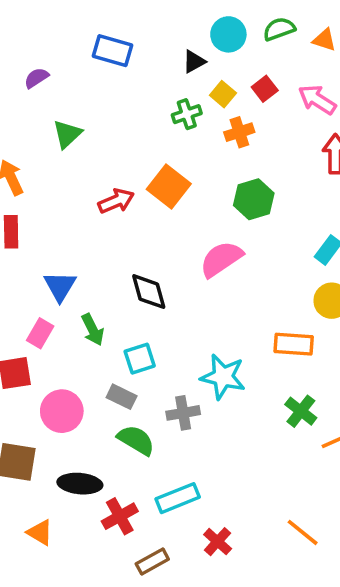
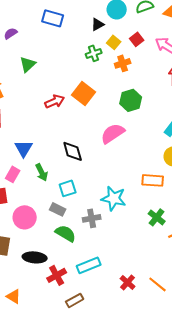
orange triangle: (40, 532) -> (14, 296), moved
red cross: (218, 542) -> (128, 282), moved

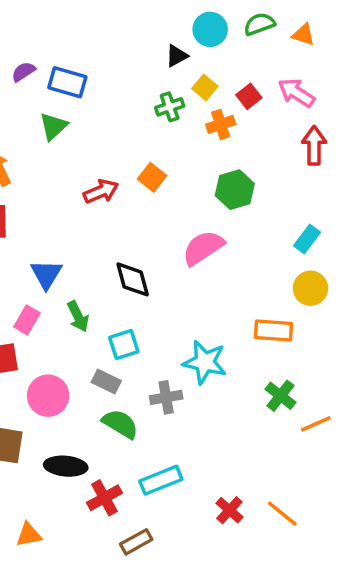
blue rectangle: (53, 18) -> (67, 82), moved
red square: (137, 39) -> (249, 96), moved
orange square: (84, 93) -> (152, 177), size x0.7
orange triangle: (14, 296) -> (29, 535), turned -42

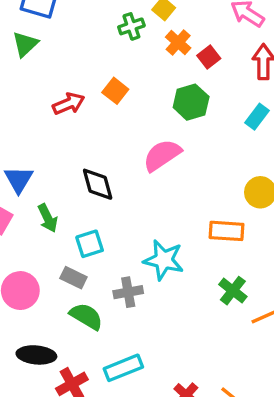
red square: (249, 96) -> (209, 57), moved
orange cross: (221, 124) -> (178, 42), turned -30
cyan rectangle: (307, 239) -> (257, 117), moved

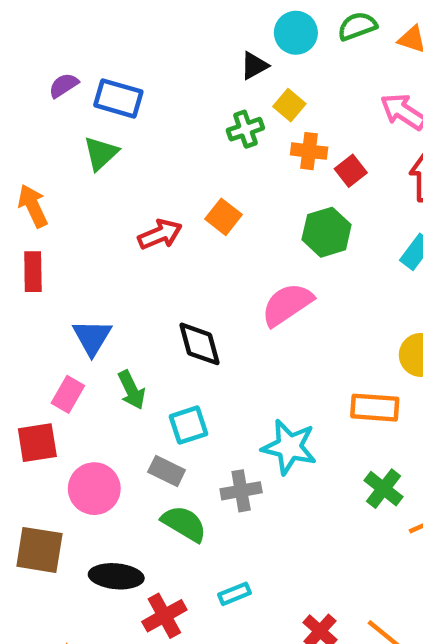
orange cross: (178, 42) -> (309, 151), turned -35
cyan rectangle: (123, 368) -> (235, 594), size x0.6

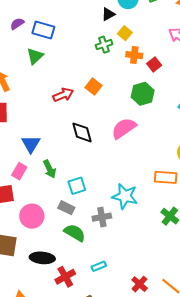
black diamond: (199, 344) -> (82, 132), moved

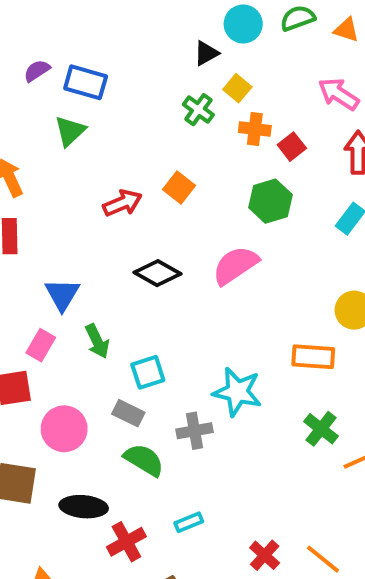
green cross: (104, 45) -> (198, 110), turned -35
black diamond: (82, 132) -> (158, 273), turned -45

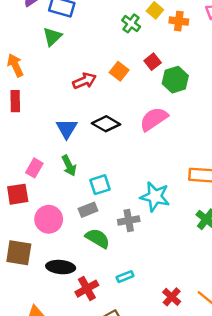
orange cross: (255, 129) -> (179, 21), moved
red square: (292, 147) -> (153, 62), moved
blue triangle: (62, 295) -> (67, 129), moved
gray rectangle: (128, 413) -> (88, 210), turned -48

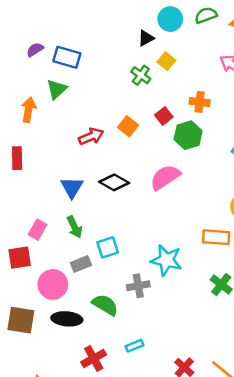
orange cross: (179, 21) -> (200, 102), moved
orange arrow: (15, 65) -> (29, 110), moved, turned 35
gray rectangle: (88, 210) -> (81, 264), moved
black ellipse: (61, 267) -> (67, 319), moved

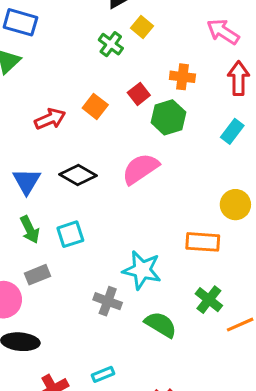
cyan square: (108, 247) -> (70, 234), moved
gray cross: (138, 286) -> (108, 301), turned 30
green semicircle: (105, 305) -> (161, 325), moved

